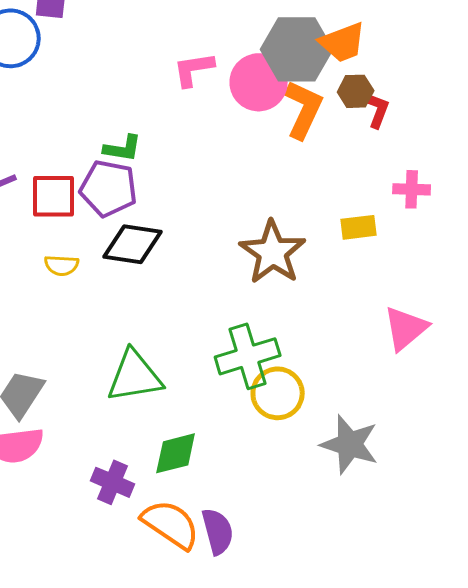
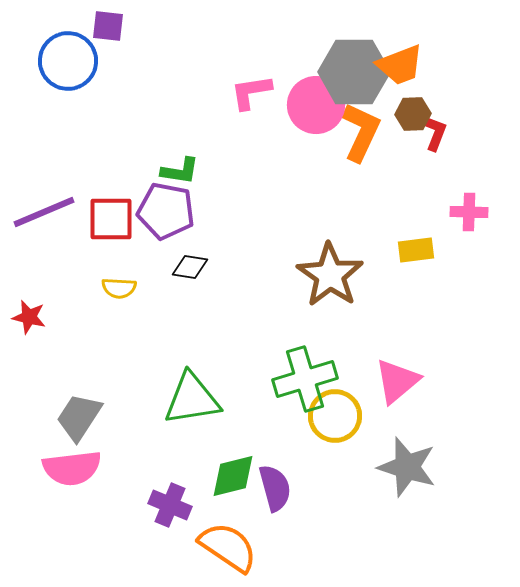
black diamond: (133, 244) -> (190, 267), size x0.6
pink triangle: (406, 328) -> (397, 381), moved
purple semicircle: (218, 531) -> (275, 488), moved

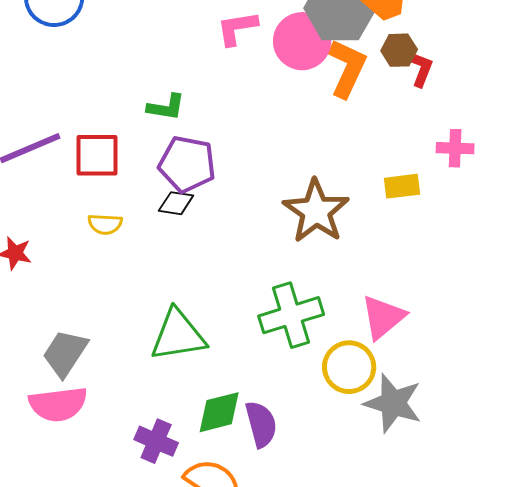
purple pentagon: (166, 211) -> (187, 164), moved
yellow circle: (335, 416) -> (349, 367), moved

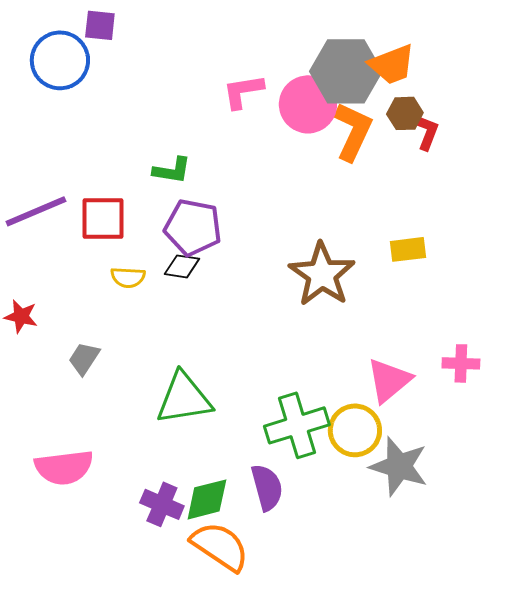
pink cross: (455, 148) -> (461, 363), moved
yellow semicircle: (105, 224) -> (128, 277), moved
green cross: (291, 315) -> (297, 425), moved
gray trapezoid: (65, 353) -> (84, 358), moved, size x0.7
green diamond: (219, 412) -> (207, 499), moved

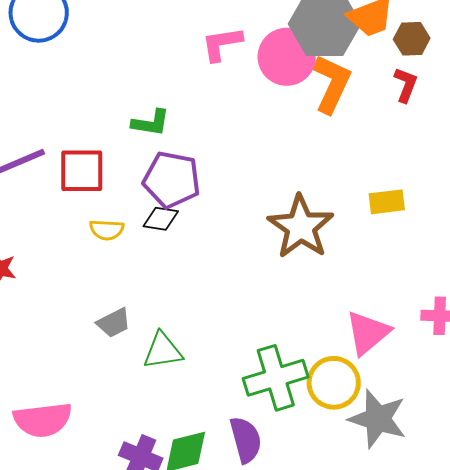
brown hexagon: (405, 113) -> (412, 39), moved
gray trapezoid: (84, 358) -> (114, 323), moved, turned -150
green triangle: (184, 398) -> (163, 351), size x0.7

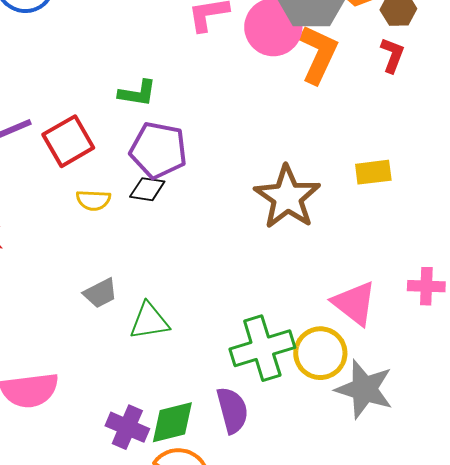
red square: (82, 171) -> (68, 141), turned -30
pink triangle: (368, 333) -> (354, 303), turned -42

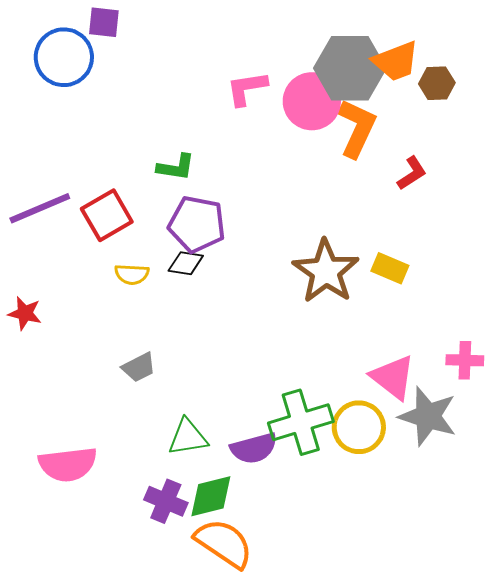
red L-shape: (392, 55) -> (412, 173), moved, turned 36
yellow rectangle: (373, 172) -> (390, 268), moved, turned 30
green triangle: (149, 321) -> (188, 437), moved
gray star: (364, 389) -> (428, 416), moved
purple semicircle: (232, 410) -> (254, 448), moved, turned 90

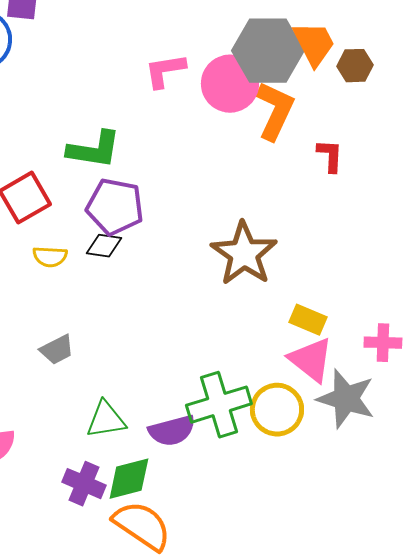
orange trapezoid: (396, 61) -> (314, 44), turned -96
green L-shape: (176, 167) -> (94, 150), size x1.4
red L-shape: (412, 173) -> (330, 156), turned -54
yellow rectangle: (390, 268) -> (308, 320), moved

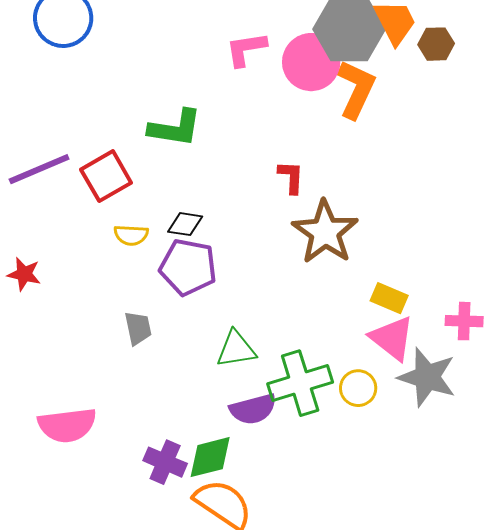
red L-shape: (330, 156) -> (291, 177), moved
purple pentagon: (115, 207) -> (188, 267), moved
gray trapezoid: (57, 350) -> (138, 328), turned -75
yellow circle: (277, 410) -> (358, 388), size x0.7
green triangle: (106, 420) -> (236, 349), moved

